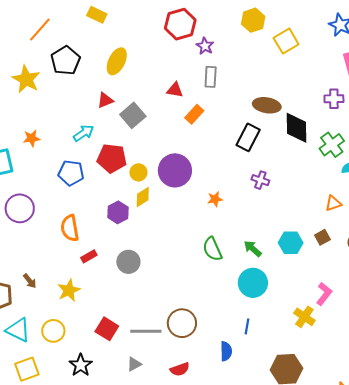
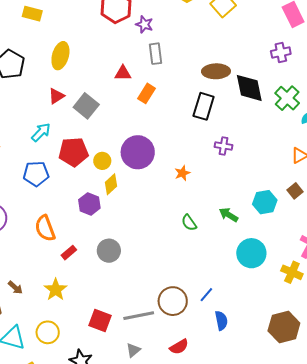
green semicircle: (212, 249) -> (189, 223), size x0.7
cyan circle: (253, 283) -> (251, 253), moved
blue line: (247, 326) -> (206, 295), moved, turned 42

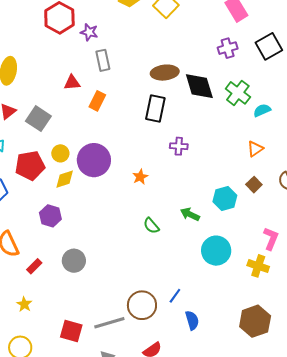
yellow circle: (102, 161) -> (60, 153), moved
yellow diamond: (111, 184) -> (65, 179), moved, turned 30
yellow star: (56, 290) -> (24, 304), size x0.7

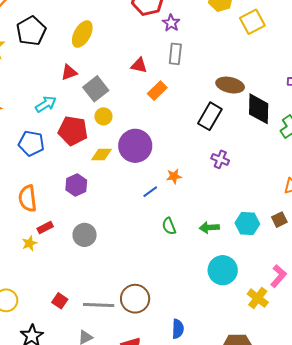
yellow circle: (60, 153) -> (103, 116), moved
green arrow: (190, 214) -> (209, 228), turned -48
blue line: (175, 296) -> (150, 192), moved
yellow star: (24, 304) -> (29, 243), moved
red square: (71, 331) -> (60, 301), size x0.7

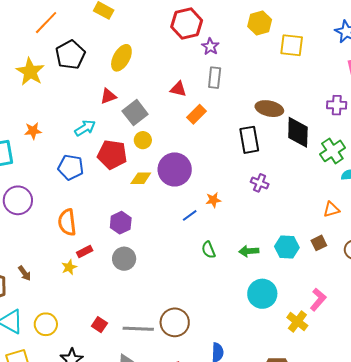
yellow square: (252, 22) -> (292, 45), turned 35
black rectangle: (210, 116) -> (249, 140), turned -40
purple hexagon: (76, 185) -> (121, 223), moved

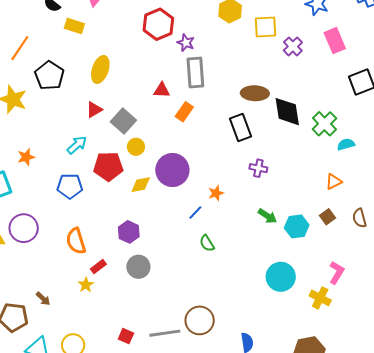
gray rectangle: (215, 78) -> (195, 73), size x1.4
purple cross: (337, 105) -> (293, 46), moved, turned -36
green semicircle: (208, 250) -> (207, 243), moved
green arrow: (249, 251) -> (267, 216), moved, turned -132

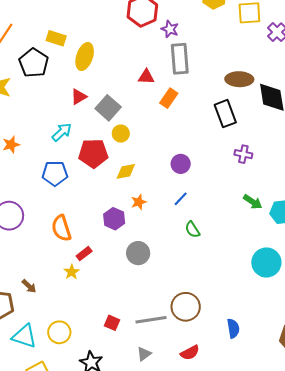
yellow rectangle: (74, 26) -> (56, 38), moved
purple circle: (172, 170) -> (181, 164), moved, size x0.6
orange star: (216, 193) -> (139, 202), moved
gray circle: (138, 267) -> (138, 253), moved

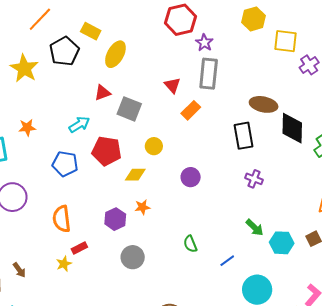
red triangle: (146, 77) -> (172, 85), turned 36
gray square: (108, 108) -> (129, 109), turned -30
yellow circle: (121, 134) -> (154, 146), moved
blue line: (181, 199) -> (227, 261), moved

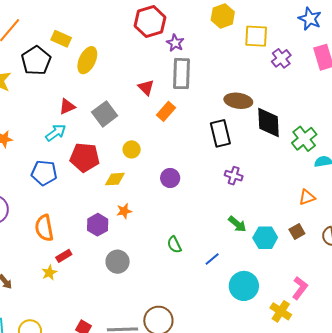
red triangle: (102, 93) -> (67, 107), moved
gray square: (129, 109) -> (105, 114), turned 35

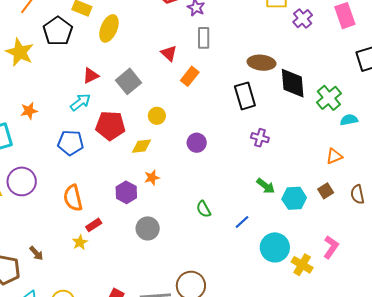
gray rectangle: (181, 74) -> (204, 38), size x0.7
yellow cross: (281, 311) -> (302, 265), moved

